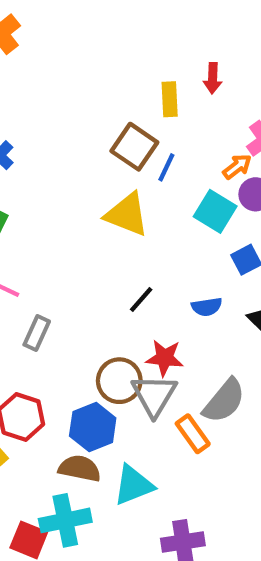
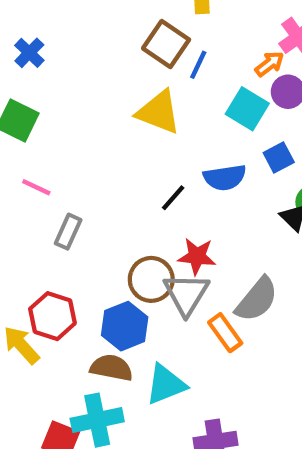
blue semicircle: (207, 307) -> (225, 178), moved, size x1.4

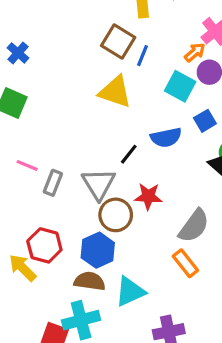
pink line: (36, 187) -> (27, 165), moved
gray triangle: (186, 294) -> (99, 184), moved
orange rectangle: (225, 333) -> (185, 263), moved

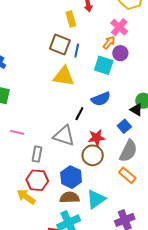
blue square: (205, 121) -> (124, 126), moved
gray rectangle: (53, 183) -> (37, 154), moved
gray triangle: (99, 184) -> (64, 136), turned -30
brown circle: (116, 215) -> (93, 155), moved

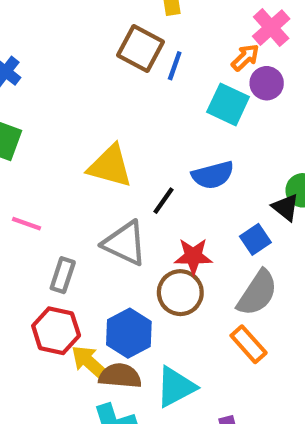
yellow triangle: (64, 76) -> (110, 166), moved
yellow arrow: (26, 197) -> (90, 363), moved

